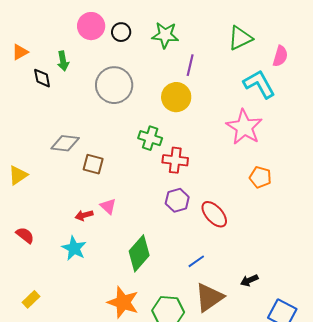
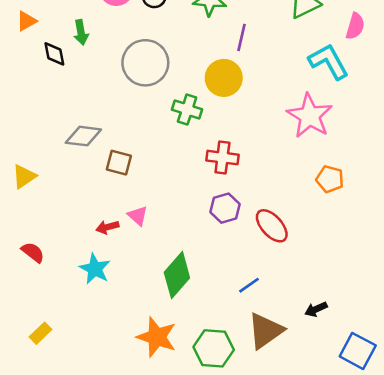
green cross: (150, 138) -> (187, 110), moved

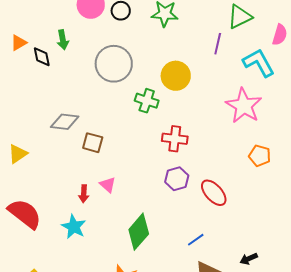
orange triangle: (27, 21) -> (19, 43), moved
purple line: (241, 37) -> (218, 44), moved
red arrow: (107, 227) -> (84, 194), turned -72
red semicircle: (33, 252) -> (25, 214), size x1.8

